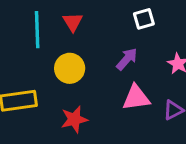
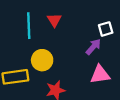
white square: (144, 19) -> (106, 29), moved
yellow circle: (70, 68) -> (42, 60), moved

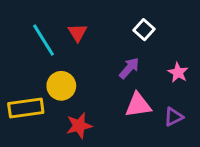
cyan line: (29, 26) -> (44, 40), turned -30
white square: (106, 29) -> (144, 30), moved, turned -32

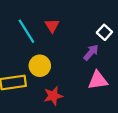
white square: (144, 30) -> (104, 32), moved

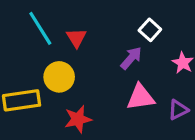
red triangle: (52, 26) -> (76, 38), moved

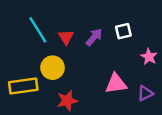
white square: (150, 30) -> (123, 31), turned 35
purple arrow: (131, 58) -> (94, 37), moved

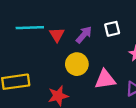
cyan line: (38, 30) -> (30, 28), turned -60
yellow circle: (53, 68) -> (77, 64), moved

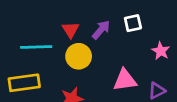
cyan line: (30, 28) -> (36, 47), moved
yellow circle: (77, 64) -> (79, 56), moved

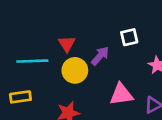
purple arrow: (101, 30) -> (100, 56), moved
yellow rectangle: (24, 83) -> (20, 97), size x0.7

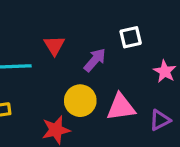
yellow circle: (75, 70) -> (80, 101), moved

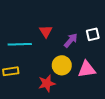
white square: (131, 37) -> (93, 34), moved

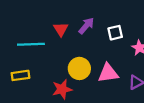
purple arrow: (71, 40) -> (86, 26), moved

